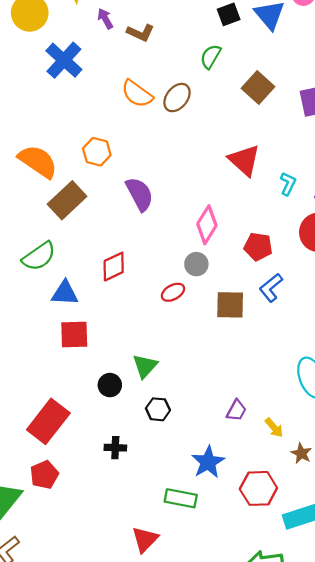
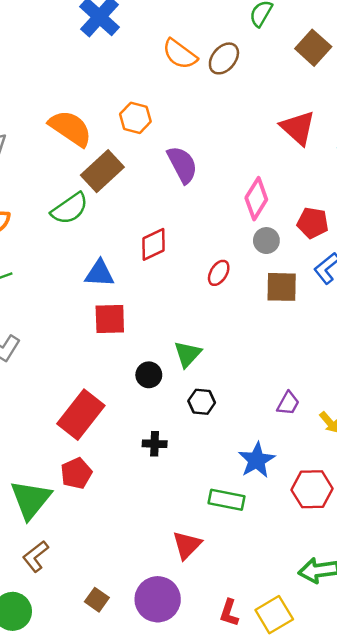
green semicircle: (39, 256) -> (70, 209), moved
gray circle: (196, 264) -> (266, 241), moved
red ellipse: (173, 292) -> (219, 273), turned -30

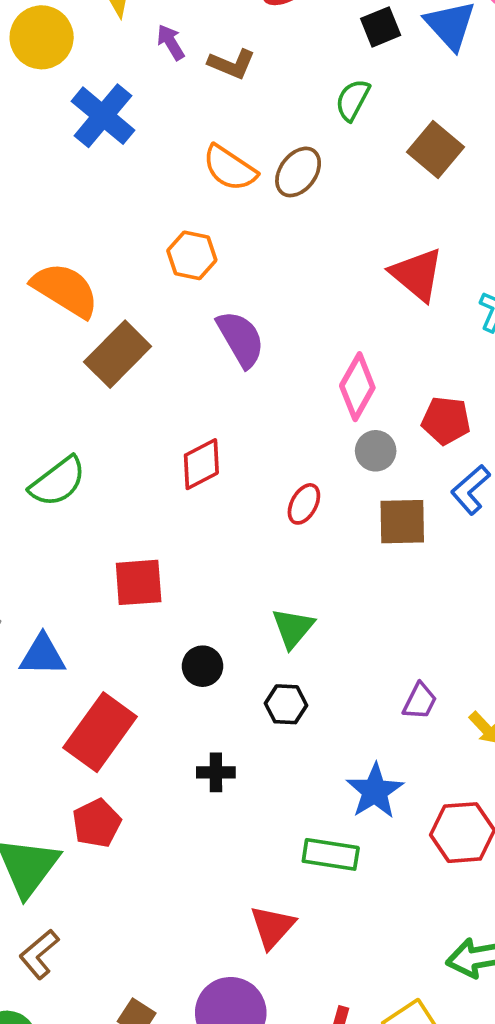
orange hexagon: (135, 118) -> (192, 255), moved
green semicircle: (70, 209) -> (58, 482), moved
blue triangle: (100, 274) -> (43, 655), moved
green triangle: (188, 354) -> (293, 628), moved

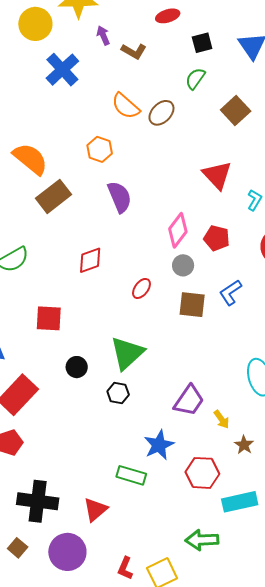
black square: (381, 27) -> (202, 43), moved
red pentagon: (446, 420) -> (217, 238), moved
green triangle: (293, 628) -> (127, 353), size x1.5
purple trapezoid: (420, 701) -> (189, 401), size x1.6
black cross: (216, 772) -> (38, 501), moved, size x2.0

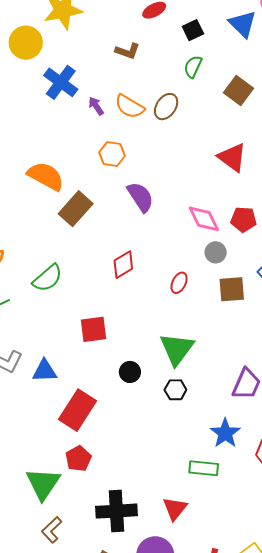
purple arrow: (103, 35) -> (96, 106), moved
pink diamond: (178, 230) -> (204, 219), turned -52

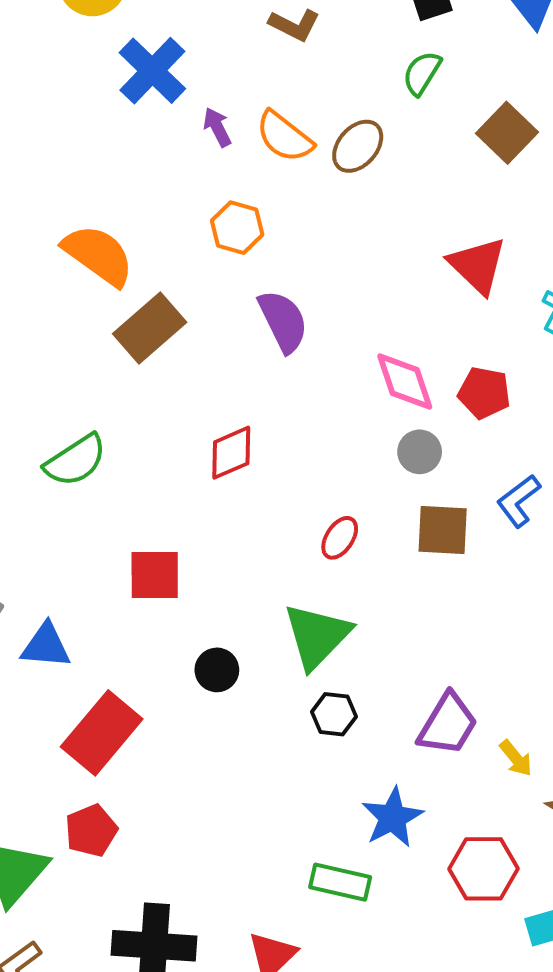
red ellipse: (179, 283) -> (340, 538), moved
black hexagon: (175, 390) -> (334, 714), moved

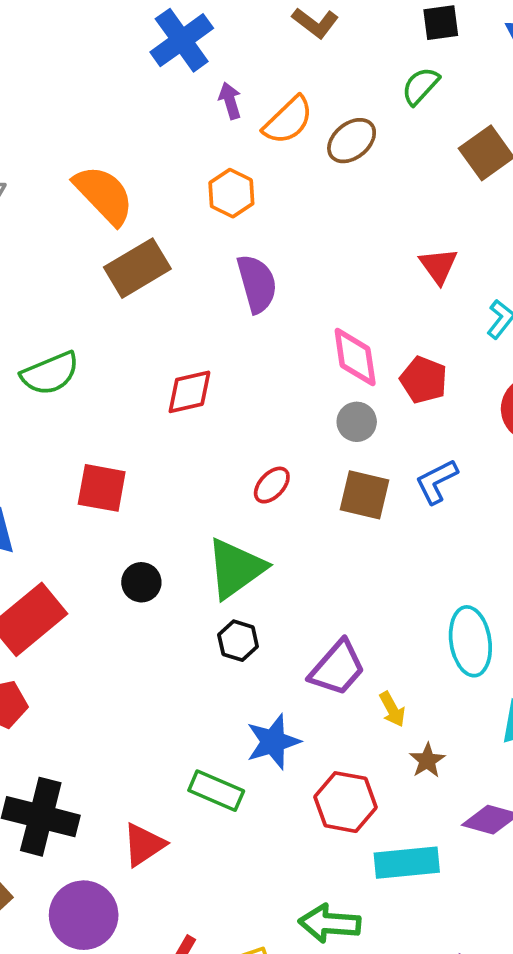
orange semicircle: (284, 137) -> (288, 120), turned -92
red triangle: (478, 265) -> (438, 266), size x0.7

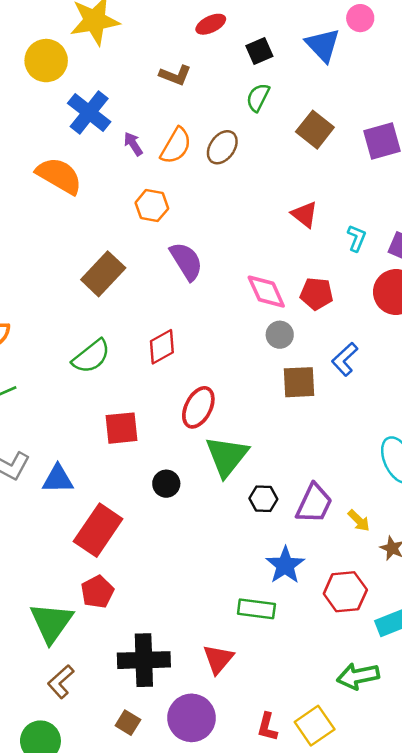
orange semicircle: (104, 195) -> (59, 176), moved
green semicircle: (50, 373) -> (91, 356), moved
red ellipse: (272, 485) -> (198, 407), moved, size x1.5
black hexagon: (238, 641) -> (263, 499), moved

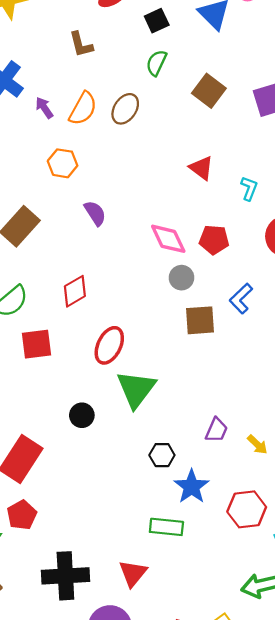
brown L-shape: (175, 75) -> (81, 45), turned 56
purple semicircle: (186, 261) -> (95, 213), size x0.7
red square: (122, 428) -> (37, 344), moved
black hexagon: (263, 499) -> (162, 455), moved
purple trapezoid: (314, 503) -> (216, 430), size x0.7

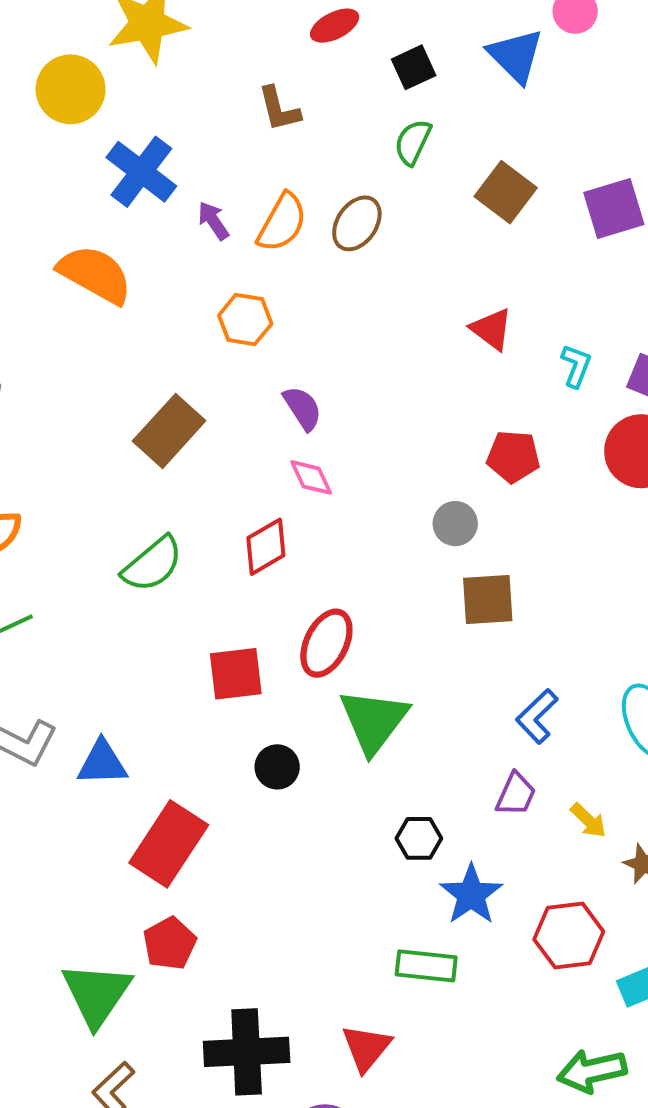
pink diamond: (168, 239) -> (311, 477), moved, size x0.7
blue L-shape: (241, 299) -> (537, 716), moved
red square: (37, 344) -> (236, 674), moved

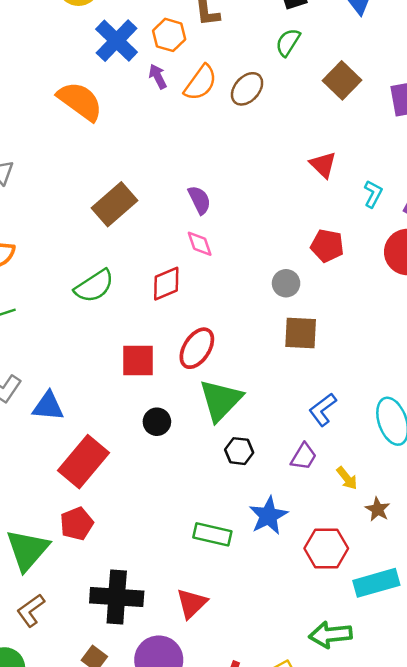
orange hexagon: (245, 320) -> (169, 35), moved
black hexagon: (419, 838) -> (239, 451), moved
green rectangle: (426, 966) -> (212, 534), moved

